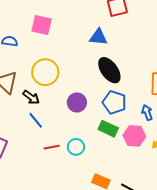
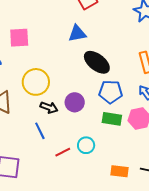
black arrow: (31, 97) -> (49, 108), moved
blue line: (36, 120) -> (40, 131), turned 30

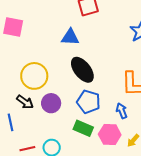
yellow circle: (36, 82) -> (34, 76), moved

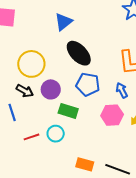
blue triangle: (70, 37) -> (64, 22), turned -36
green rectangle: (83, 128) -> (68, 111), moved

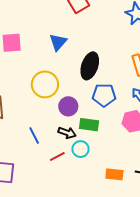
blue triangle: (64, 22) -> (58, 42), moved
black ellipse: (79, 53) -> (90, 66), turned 72
black arrow: (25, 91) -> (67, 133), moved

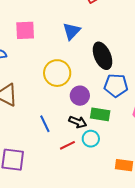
black ellipse: (90, 66) -> (102, 56), turned -44

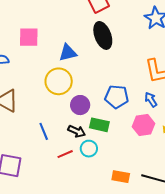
blue triangle: (71, 31) -> (68, 53), moved, turned 30
black ellipse: (102, 56) -> (103, 35), moved

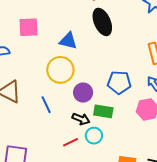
blue triangle: (68, 53) -> (68, 41), turned 30
blue line: (44, 131) -> (46, 105), moved

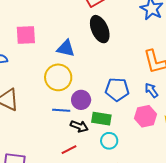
blue line: (46, 105) -> (61, 110), moved, turned -60
cyan circle: (94, 136) -> (109, 141), moved

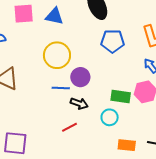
blue triangle: (66, 48) -> (54, 16), moved
blue pentagon: (117, 89) -> (113, 41), moved
green rectangle: (101, 119) -> (121, 96), moved

